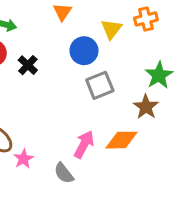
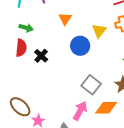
gray square: (100, 85) -> (91, 85), moved, turned -30

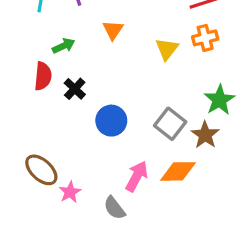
green arrow: (26, 28) -> (64, 46), moved, turned -40
blue circle: (80, 46) -> (111, 121), moved
gray square: (91, 85) -> (170, 124), moved

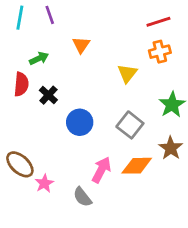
yellow triangle: (167, 49) -> (127, 73), moved
brown star: (205, 135) -> (171, 148), moved

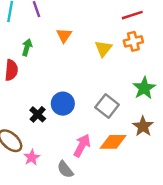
green arrow: (39, 58) -> (27, 47), turned -49
yellow triangle: (127, 73) -> (103, 49), moved
black cross: (48, 95) -> (38, 114), moved

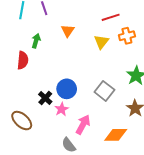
red line: (132, 15) -> (111, 17), moved
orange diamond: (113, 142) -> (116, 135), moved
pink star: (32, 157) -> (62, 109), moved

